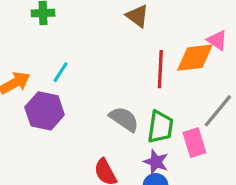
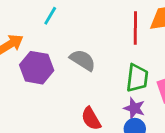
cyan line: (61, 72) -> (50, 16), moved
gray semicircle: (124, 119) -> (83, 60), moved

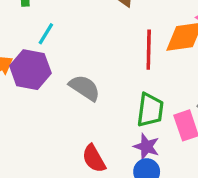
purple hexagon: (37, 68) -> (30, 70), moved

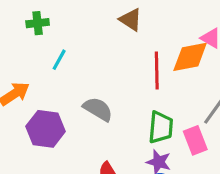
purple hexagon: (30, 70) -> (46, 129), moved

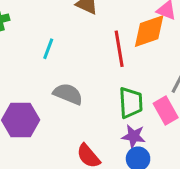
cyan line: (59, 60) -> (48, 49), moved

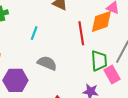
green trapezoid: (131, 103) -> (99, 61), moved

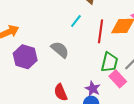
cyan line: (34, 33) -> (76, 21), moved
pink rectangle: (112, 75) -> (118, 79), turned -30

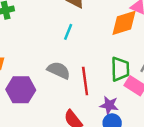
red line: (101, 31) -> (85, 81), moved

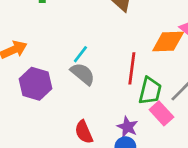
cyan line: (68, 32) -> (80, 54), moved
red line: (85, 81) -> (132, 68), moved

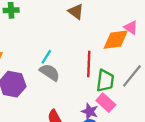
pink rectangle: (161, 113) -> (106, 103), moved

